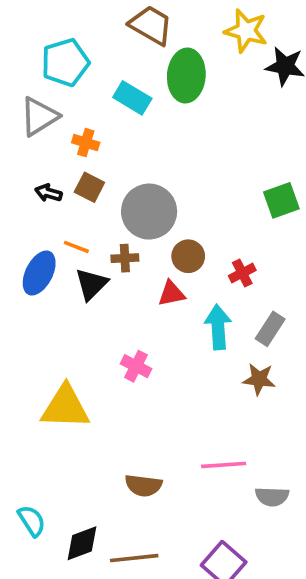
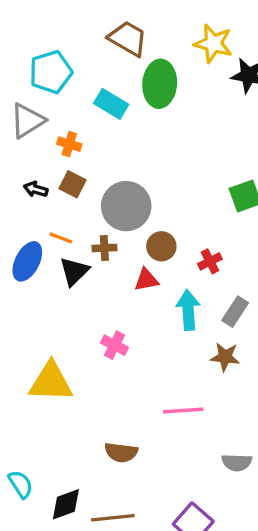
pink line: (224, 465) -> (183, 410), moved

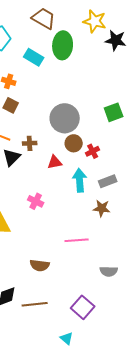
gray circle: (126, 206) -> (65, 118), moved
brown circle: (161, 246) -> (74, 143), moved
gray rectangle: (235, 312) -> (108, 181), turned 36

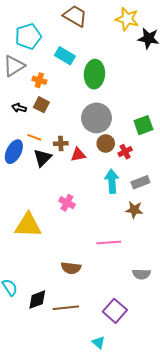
green ellipse: (63, 45) -> (94, 74), moved
green square: (114, 112) -> (143, 125), moved
red triangle: (55, 162) -> (78, 155), moved

